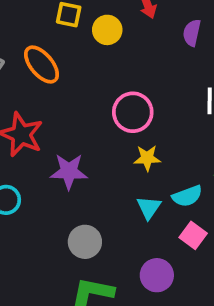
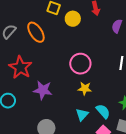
cyan semicircle: (187, 196) -> (103, 111), turned -119

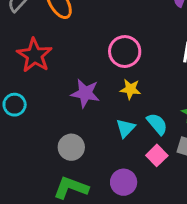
purple star: (43, 90) -> (85, 93), moved

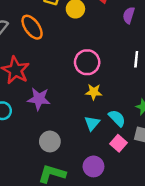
purple star: (85, 93) -> (39, 99), moved

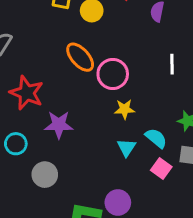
orange ellipse: (32, 27) -> (80, 57), moved
gray circle: (50, 141) -> (45, 175), moved
purple circle: (93, 166) -> (118, 202), moved

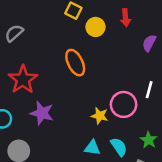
pink circle: (113, 74) -> (124, 104), moved
cyan triangle: (126, 148) -> (92, 148), turned 48

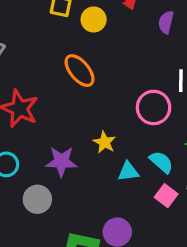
purple star: (42, 113) -> (61, 161), moved
yellow star: (100, 116) -> (105, 142), moved, turned 30

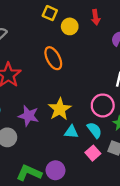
pink circle: (154, 107) -> (103, 105), moved
yellow star: (105, 142) -> (60, 109), size x1.5

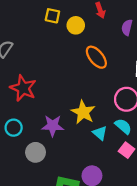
orange ellipse: (53, 58) -> (96, 57), moved
cyan triangle: (71, 132) -> (100, 133), turned 48

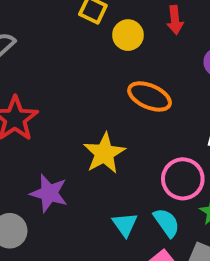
orange ellipse: (96, 57) -> (150, 96), turned -40
yellow star: (83, 112) -> (104, 153), moved

